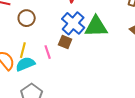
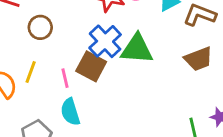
brown square: (65, 42) -> (91, 66), size x1.5
cyan semicircle: (25, 64) -> (70, 112), moved, turned -90

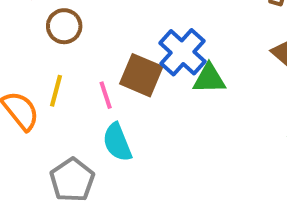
blue cross: (105, 41) -> (183, 52), moved
green triangle: (137, 49) -> (209, 79), moved, size x0.7

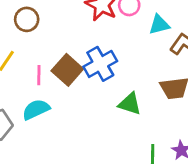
green triangle: (209, 79) -> (130, 104), moved
cyan semicircle: (117, 142) -> (36, 109), turned 68

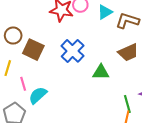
brown square: (67, 70) -> (33, 50), moved
pink line: (39, 75) -> (23, 84), moved

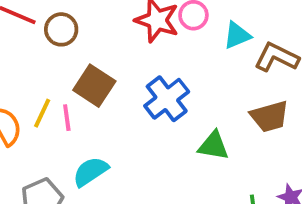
brown circle: (13, 36) -> (61, 29), moved
pink line: (23, 84) -> (67, 118), moved

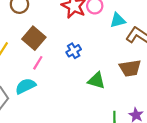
blue cross: (167, 99) -> (74, 51), size x0.6
pink line: (67, 118) -> (38, 63), moved, turned 32

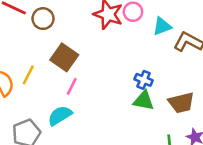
blue cross: (74, 51) -> (144, 80), moved, turned -32
brown trapezoid: (130, 68) -> (181, 103), moved

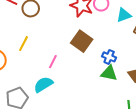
brown square: (64, 57) -> (82, 41), moved
yellow line: (28, 75) -> (23, 44), moved

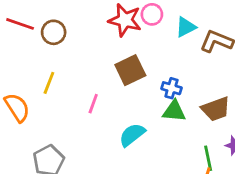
brown square: (82, 41) -> (130, 70), turned 35
cyan semicircle: (43, 84) -> (132, 135), moved

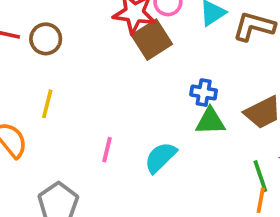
brown square: (130, 70) -> (152, 40), moved
pink line: (93, 104) -> (107, 150), moved

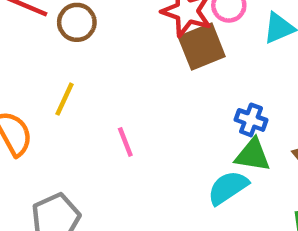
pink line: (107, 150) -> (125, 142), moved, turned -45
cyan semicircle: (160, 157) -> (228, 188), moved

